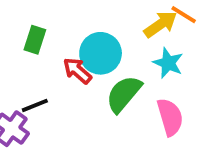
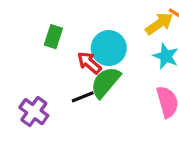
green semicircle: (124, 94) -> (106, 82), moved
black line: (35, 105) -> (83, 97), moved

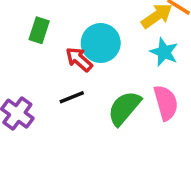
green semicircle: (106, 82) -> (124, 108), moved

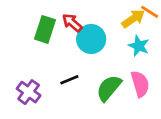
green rectangle: (39, 30) -> (45, 29), size x1.4
red arrow: (79, 59) -> (72, 23), moved

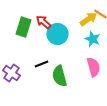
green semicircle: (109, 88) -> (59, 76), moved, turned -55

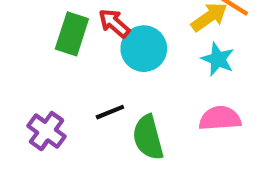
pink semicircle: (93, 67) -> (220, 118), turned -78

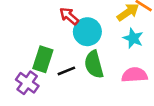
green rectangle: (72, 34) -> (43, 59), moved
green semicircle: (148, 137) -> (94, 64), moved

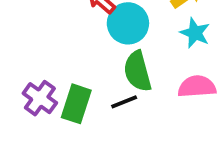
green rectangle: (43, 59) -> (76, 104), moved
black line: (66, 71) -> (124, 102), moved

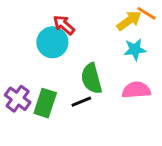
cyan circle: (128, 23) -> (52, 42), moved
cyan star: (195, 33) -> (135, 50), turned -30

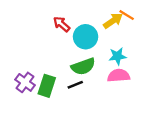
cyan circle: (52, 42) -> (86, 37), moved
cyan star: (135, 50) -> (117, 56), moved
green semicircle: (91, 78) -> (83, 66), turned -95

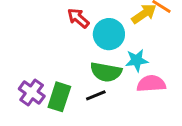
cyan star: (117, 56) -> (137, 60), moved
green semicircle: (83, 66) -> (106, 72), turned 30

